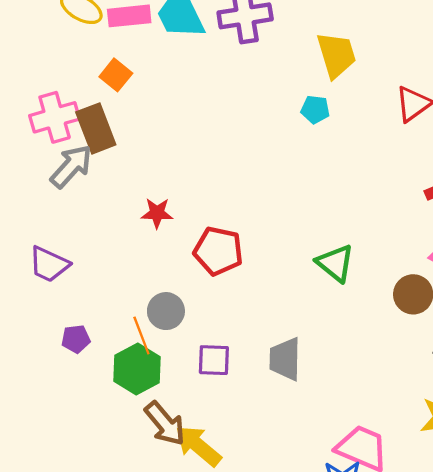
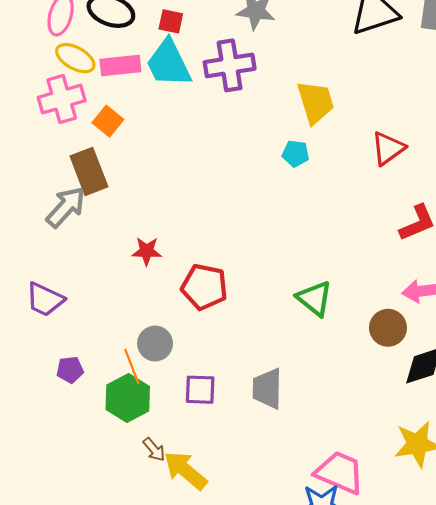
pink cross: (55, 117) -> (62, 99), moved
brown arrow: (165, 424) -> (154, 449), size x0.6

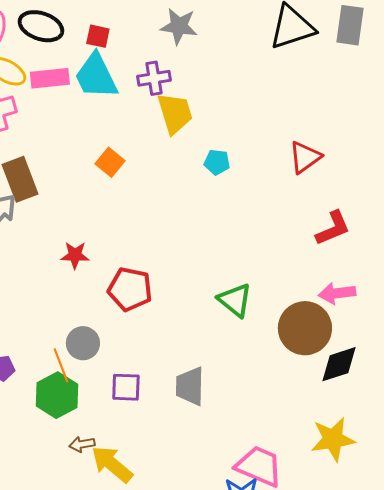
purple cross: (230, 65) -> (154, 78), size x0.7
yellow trapezoid: (316, 102) -> (175, 113), moved
orange square: (108, 121) -> (110, 162), moved
brown circle: (388, 328) -> (305, 328), size x1.5
brown arrow: (154, 449) -> (82, 444), turned 120

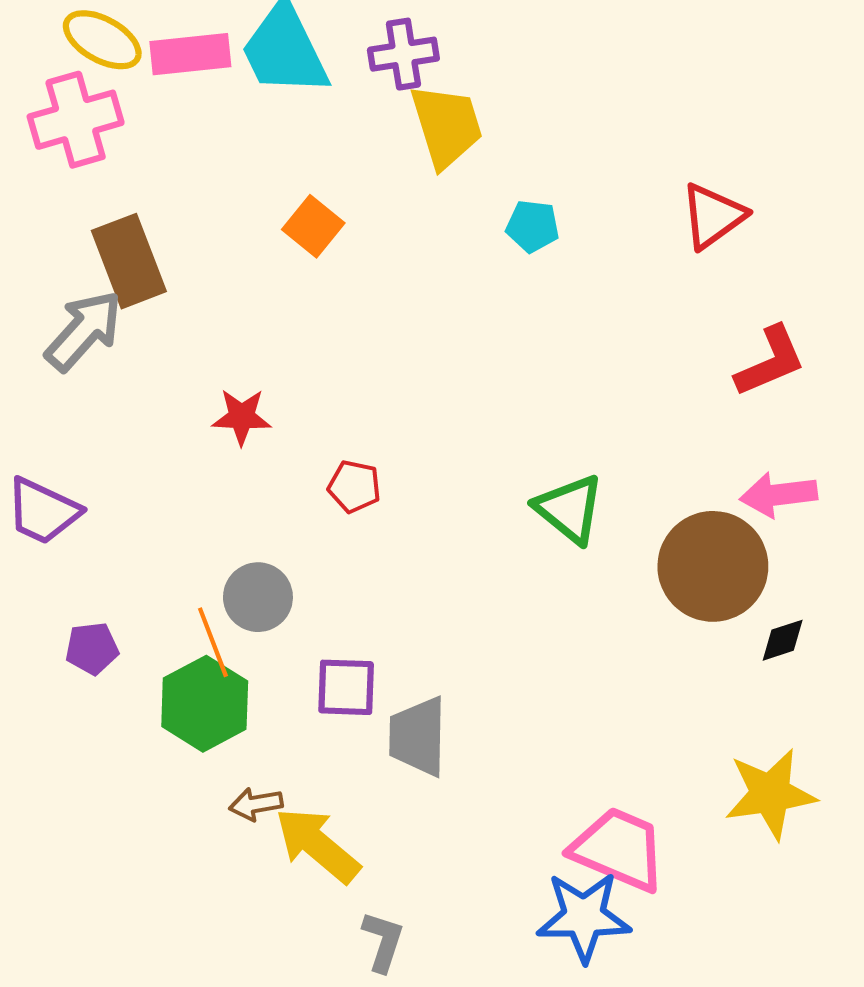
red pentagon: (130, 289) -> (354, 486), size x0.6
black diamond: (339, 364) -> (783, 640), size x0.6
gray trapezoid: (190, 386) -> (418, 736), moved

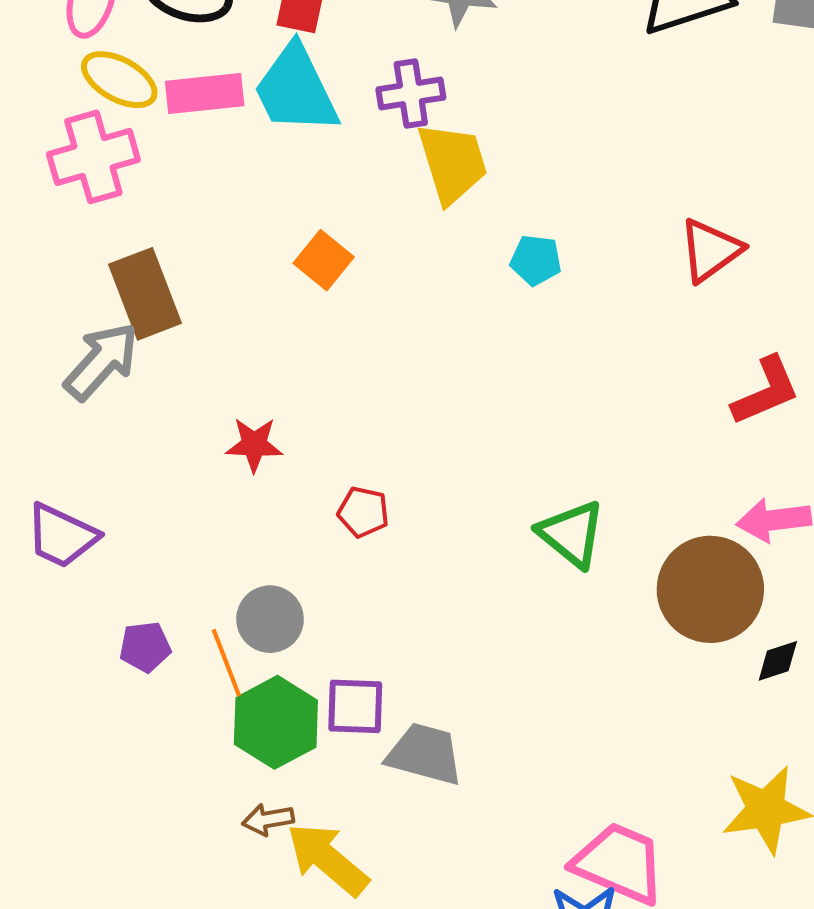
purple pentagon: (92, 648) -> (145, 647), moved
green hexagon: (205, 704) -> (276, 722), moved
gray trapezoid: (418, 736) -> (425, 754), turned 104

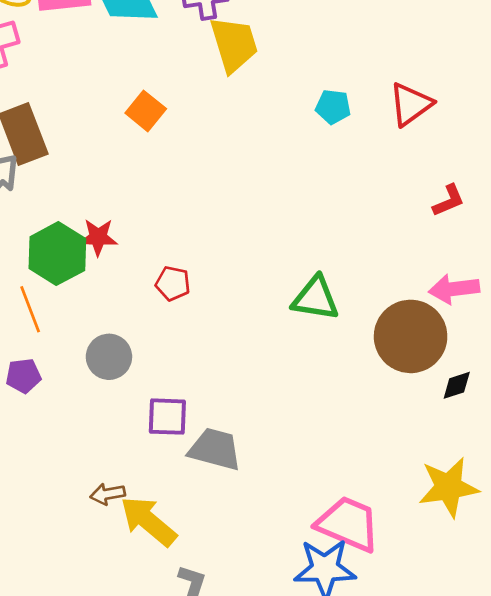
cyan pentagon: (536, 260) -> (333, 107), moved
red L-shape: (766, 391) -> (449, 201), size x0.7
green triangle: (572, 534) -> (315, 298), turned -30
orange line: (226, 663) -> (30, 309), moved
green hexagon: (276, 722) -> (57, 254), moved

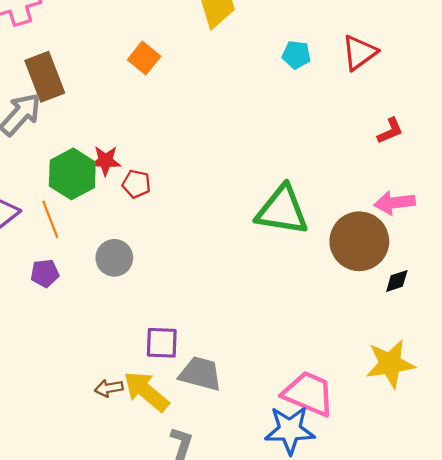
red pentagon: (173, 283) -> (136, 184), moved
green triangle: (315, 298) -> (282, 210), size x1.4
purple square: (167, 417) -> (162, 343), moved
gray trapezoid: (215, 449) -> (200, 374), moved
brown arrow: (108, 494) -> (109, 388), moved

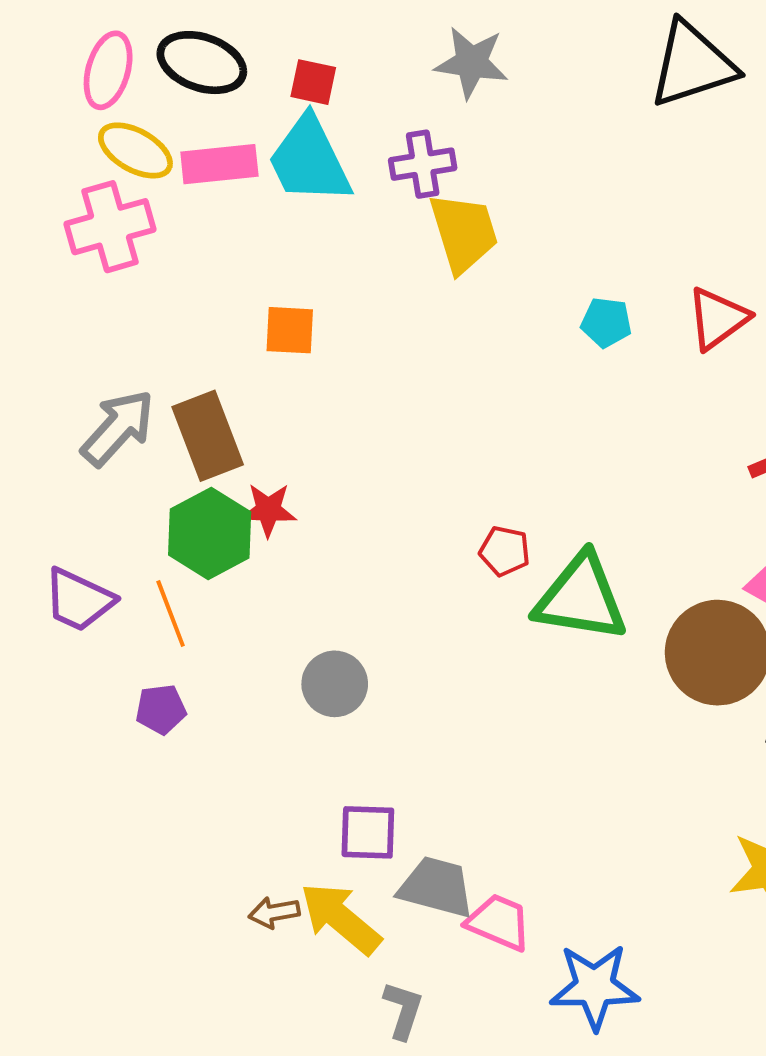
orange square: (144, 58) -> (290, 330), moved, turned -36
brown rectangle: (45, 77) -> (208, 436), moved
red pentagon: (136, 184) -> (505, 551), moved
gray circle: (114, 258) -> (335, 684), moved
pink trapezoid: (309, 394) -> (499, 922), moved, size x0.7

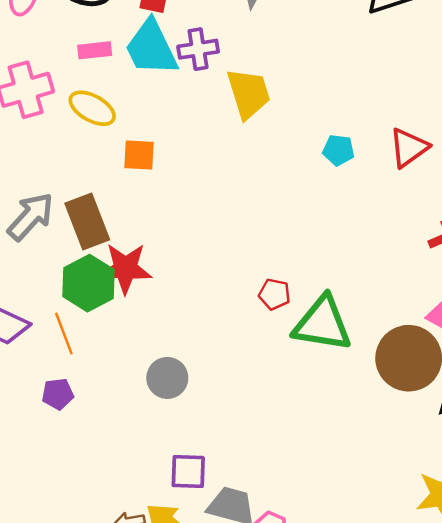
yellow ellipse: (135, 150) -> (92, 108), moved
pink rectangle: (219, 164) -> (95, 50), size x0.7
purple cross: (423, 164) -> (198, 49), moved
red star: (268, 510) -> (125, 268), size x1.5

